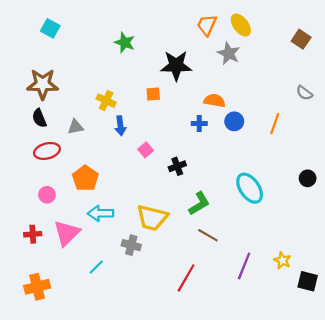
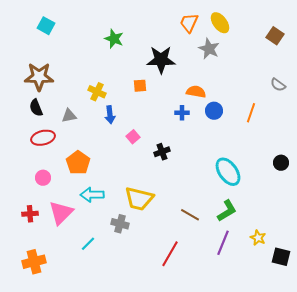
green L-shape: (199, 204) -> (227, 211), moved

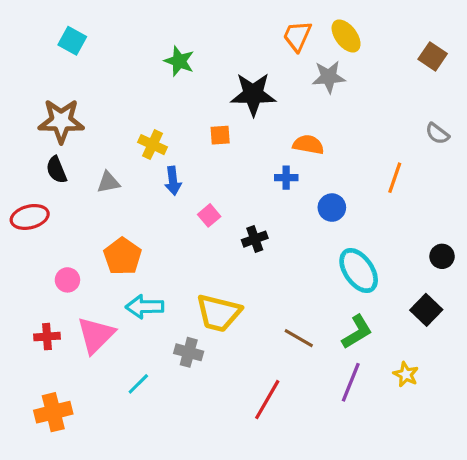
gray star: (209, 49) -> (329, 77), turned -30
blue circle: (214, 111) -> (332, 208), moved
red ellipse: (43, 138) -> (30, 217), moved
black square: (281, 257) -> (426, 310), moved, turned 30

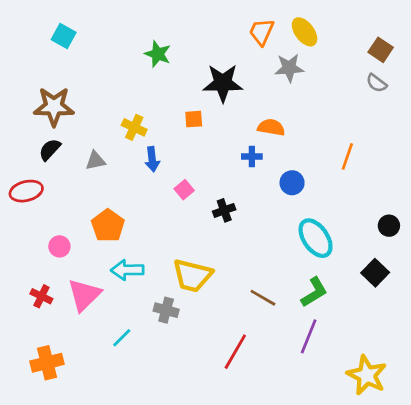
gray semicircle: (437, 134) -> (376, 83), moved
black semicircle: (56, 170) -> (50, 150), turned 65
red cross: (47, 337) -> (41, 296), turned 30
yellow star: (406, 374) -> (367, 375), moved, size x1.8

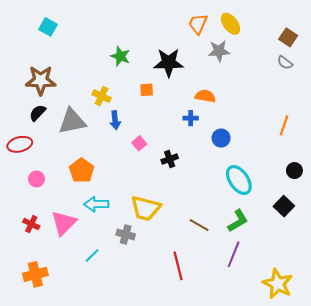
green star: (158, 54) -> (120, 56), moved
orange line: (347, 156) -> (284, 125), moved
gray triangle: (95, 161) -> (72, 121), size x1.8
pink circle: (59, 246) -> (36, 179), moved
red line: (235, 352) -> (178, 266), turned -44

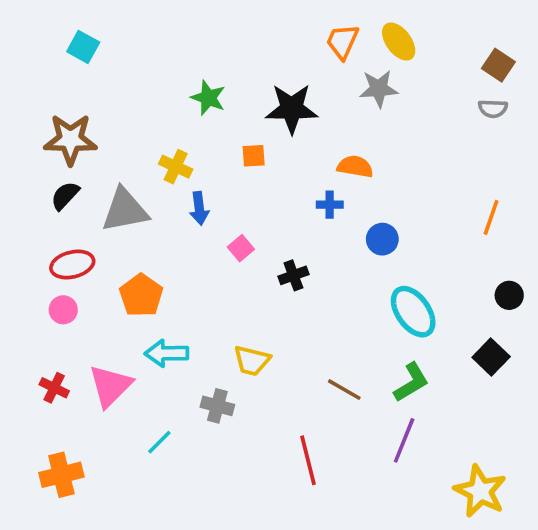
gray semicircle: (285, 63) -> (493, 109), turned -35
red ellipse: (20, 144) -> (72, 265), moved
yellow trapezoid: (146, 208) -> (252, 361), size x0.7

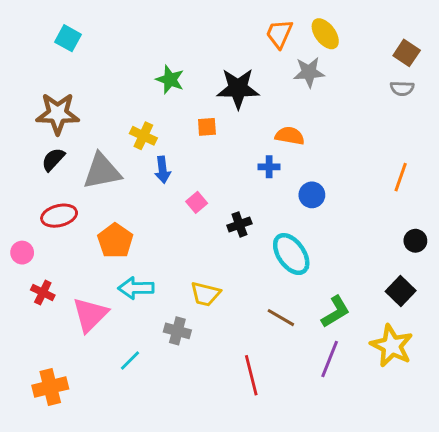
pink circle: (63, 310) -> (22, 253), moved
cyan ellipse: (413, 312) -> (291, 254), moved
red cross: (54, 388) -> (43, 292), moved
yellow star: (480, 491) -> (392, 346), moved

